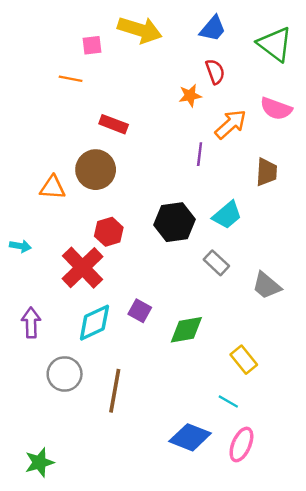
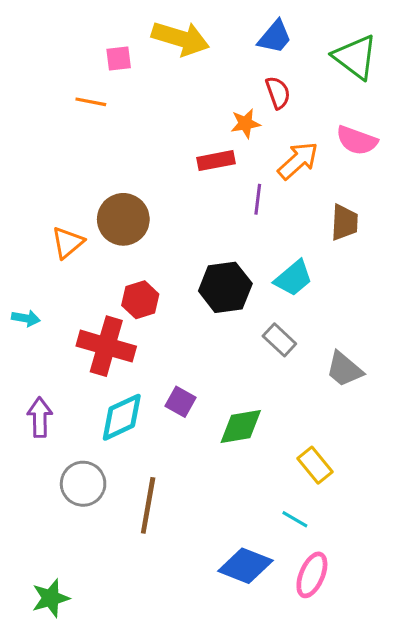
red rectangle: (114, 124) -> (216, 161), moved, turned -32
orange triangle: (53, 188) -> (68, 243), turned -44
red cross: (82, 268) -> (106, 346), turned -30

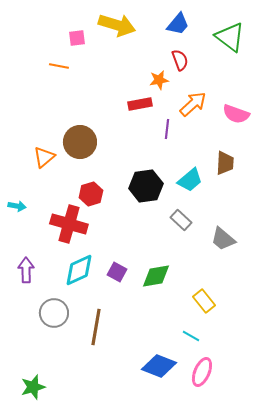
pink semicircle: (357, 140) -> (236, 114), moved
brown trapezoid: (344, 222) -> (225, 163), moved
purple square: (180, 402) -> (117, 272), moved

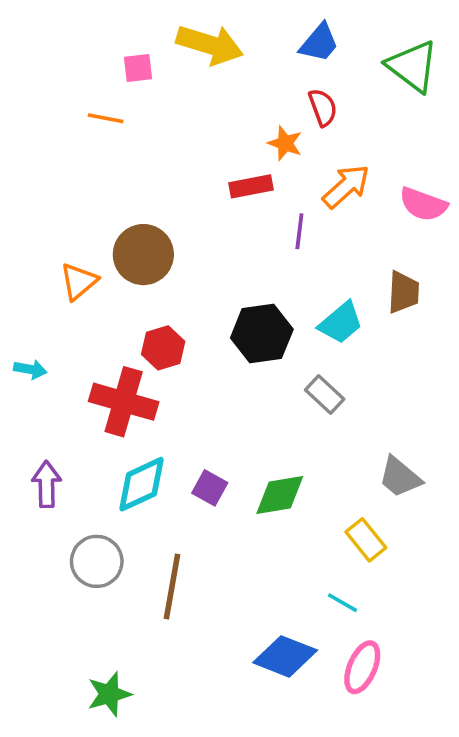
orange star: (159, 80) -> (285, 143), turned 30
gray trapezoid: (223, 239) -> (400, 477), moved
green star: (33, 387) -> (109, 694), moved

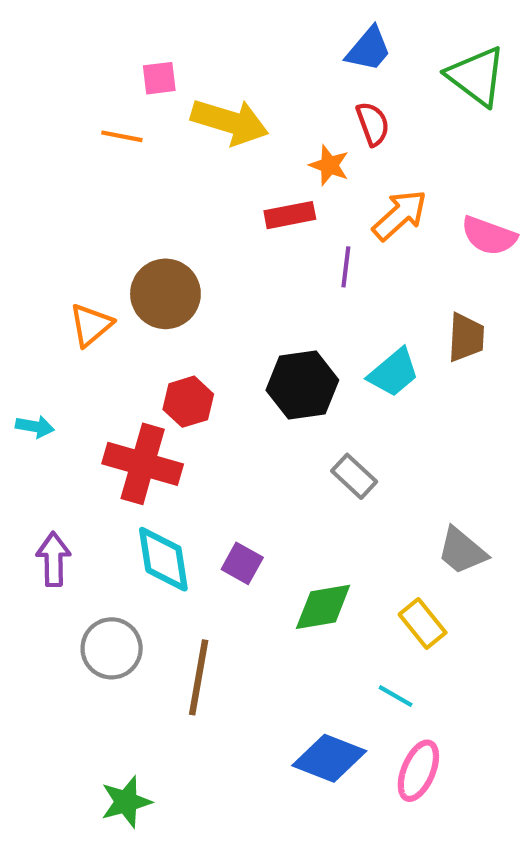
yellow arrow: (210, 45) -> (230, 122), moved
gray rectangle: (325, 395) -> (354, 476), moved
cyan diamond: (142, 484) -> (163, 559), turned -74
green diamond: (280, 495) -> (323, 607), moved

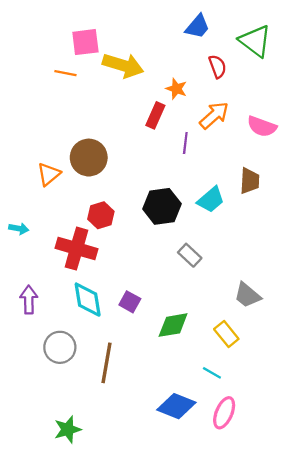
pink square: (159, 78) -> (85, 42), size x1.5
red semicircle: (373, 124) -> (217, 67), moved
red rectangle: (290, 215) -> (155, 115), turned -55

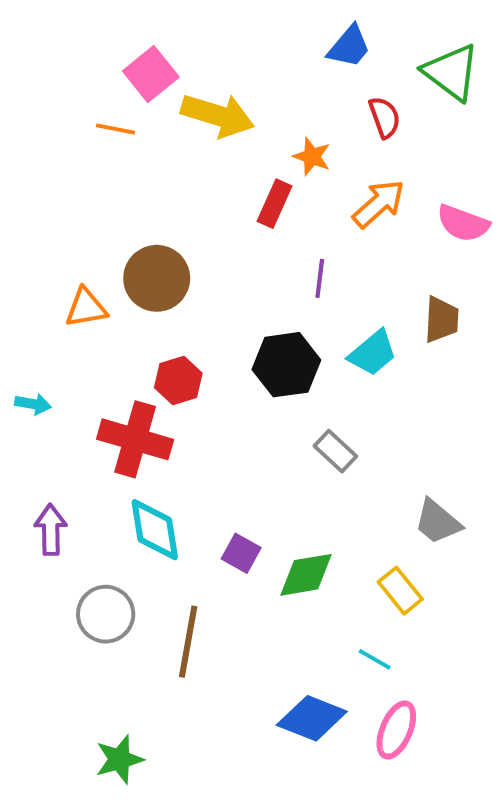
pink square: (85, 42) -> (151, 74), turned -32
purple line: (185, 143) -> (320, 278), moved
orange triangle: (49, 174) -> (86, 308), turned 30
purple square: (130, 302) -> (241, 553), moved

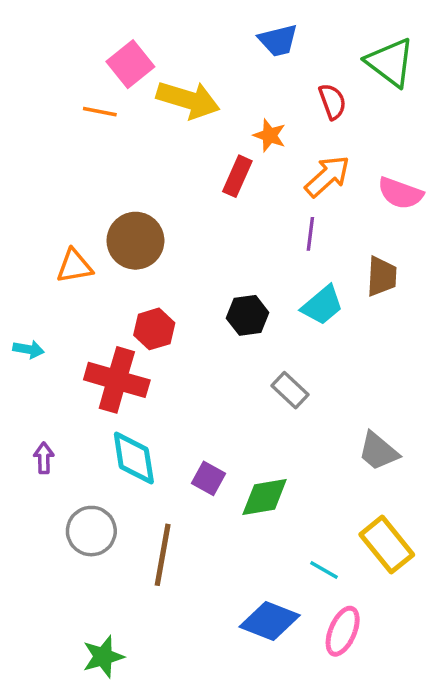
blue trapezoid: (349, 47) -> (278, 40), moved, turned 36
purple line: (320, 278) -> (310, 234), moved
black hexagon: (286, 365) -> (248, 315), size x0.7
purple arrow: (51, 530) -> (44, 458), size x0.7
yellow rectangle: (400, 591) -> (387, 545), moved, size x1.4

